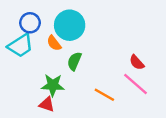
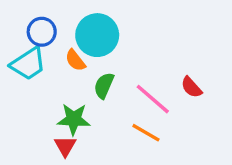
pink line: (136, 84) -> (153, 99), moved
red triangle: (47, 104) -> (65, 146), turned 42

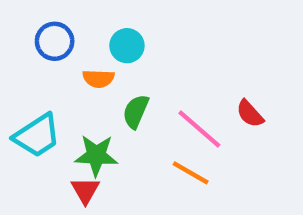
cyan circle: (97, 35) -> (127, 46), size x0.6
orange semicircle: (75, 60) -> (98, 79), turned -50
cyan trapezoid: (28, 64) -> (37, 136), moved

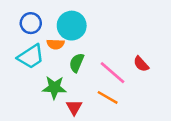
cyan circle: (127, 46) -> (72, 26), size x1.5
cyan trapezoid: (37, 136) -> (31, 57), moved
red triangle: (85, 190) -> (74, 107), moved

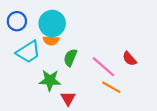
blue circle: (31, 23) -> (17, 21), moved
cyan circle: (72, 26) -> (52, 23), moved
orange line: (108, 97) -> (111, 87), moved

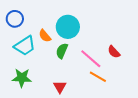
cyan circle: (52, 23) -> (68, 27), moved
orange semicircle: (51, 41) -> (45, 36), turned 48
green star: (50, 80) -> (22, 78), moved

